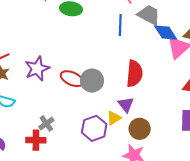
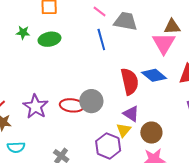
blue diamond: (166, 33) -> (154, 75), moved

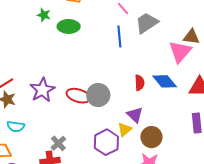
gray trapezoid: (126, 21) -> (147, 23), turned -55
red semicircle: (130, 81) -> (140, 83), size x0.6

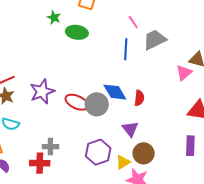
pink triangle: (180, 52) -> (184, 73), size x0.7
blue diamond: (165, 81) -> (115, 92), moved
yellow triangle: (125, 130) -> (123, 162), moved
gray cross: (58, 143) -> (50, 147), turned 35

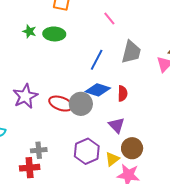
green star: (54, 17) -> (29, 31), moved
gray trapezoid: (155, 40) -> (131, 52), moved, turned 135
blue line: (126, 49) -> (97, 60), moved, turned 30
blue diamond: (115, 92) -> (98, 90), turned -35

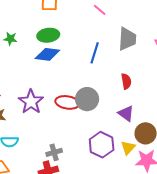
green star: (29, 31) -> (10, 39), moved
blue diamond: (98, 90) -> (47, 54), moved

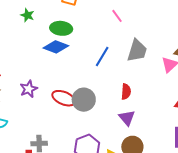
green star: (10, 39) -> (27, 15), moved
purple star: (31, 102) -> (29, 89), size x0.7
purple triangle: (126, 114) -> (127, 118), moved

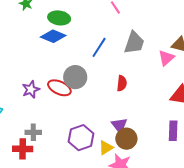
purple star: (29, 89) -> (31, 89), moved
gray circle: (84, 100) -> (75, 77), moved
purple triangle: (127, 118) -> (119, 125), moved

